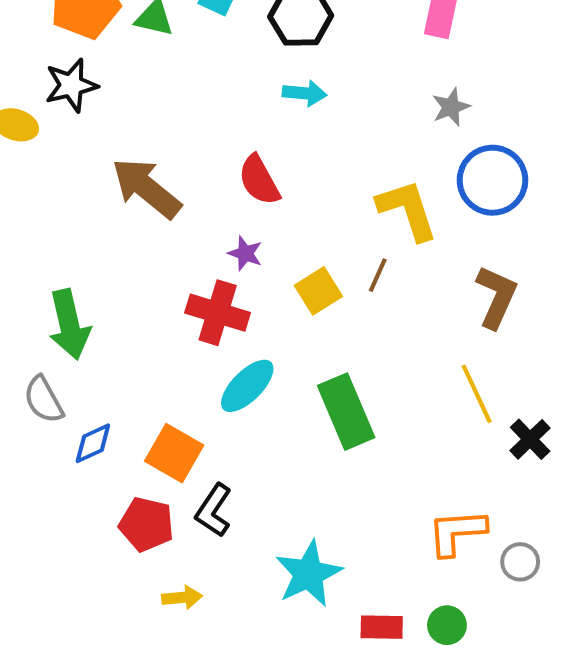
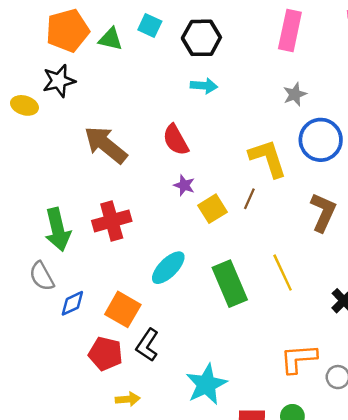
purple star: (245, 253) -> (184, 185), moved
red cross: (218, 313) -> (112, 221), moved, turned -33
yellow line: (477, 394) -> (283, 273), moved

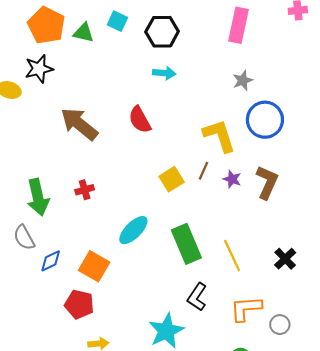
orange pentagon: (67, 30) -> (46, 25), turned -30
purple star: (184, 185) -> (232, 179), moved
red cross: (112, 221) -> (85, 190), size x0.6
yellow line: (283, 273) -> (232, 256), moved
black L-shape: (147, 345) -> (197, 297), moved

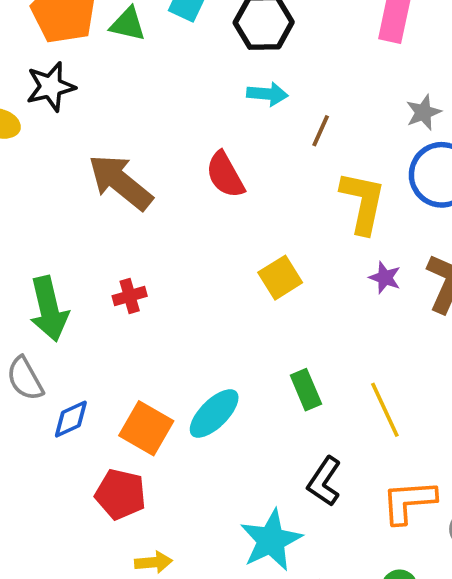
gray star: (243, 80) -> (423, 112), moved
yellow L-shape: (219, 136) -> (363, 202), turned 30
brown line: (203, 171) -> (321, 131), moved
cyan ellipse: (133, 230) -> (214, 414), moved
green rectangle: (186, 244) -> (306, 390), size x0.6

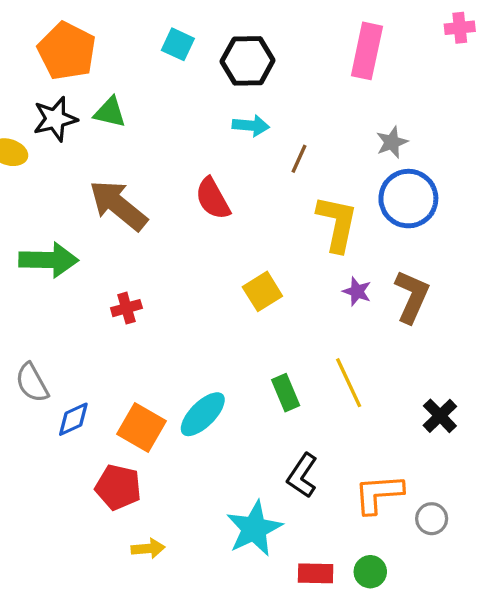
green triangle: (128, 24) -> (110, 112), moved
green arrow: (49, 309) -> (49, 260), moved, turned -76
yellow line: (385, 410) -> (349, 383), moved

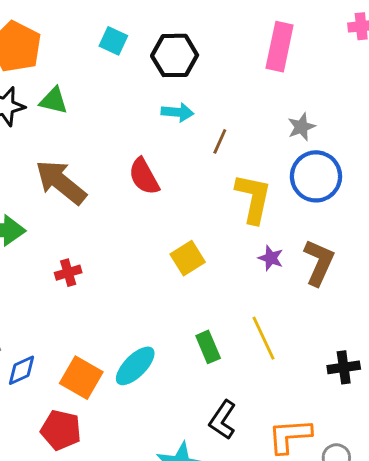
black cross: (440, 416) -> (344, 367), turned 36

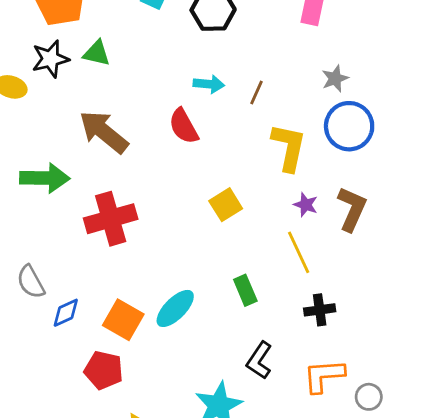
cyan arrow: (177, 112) -> (209, 84), moved
red cross: (68, 273) -> (111, 219), size x2.0
yellow line: (263, 338) -> (299, 252), moved
black cross: (344, 367) -> (320, 310), moved

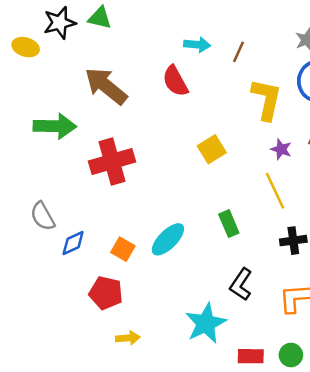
orange square: (123, 320) -> (123, 249), size x0.7

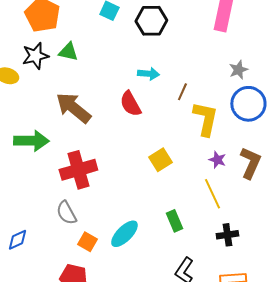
brown line: (239, 52) -> (182, 92), moved
gray semicircle: (43, 216) -> (66, 213), moved
blue diamond: (73, 243) -> (17, 240), moved

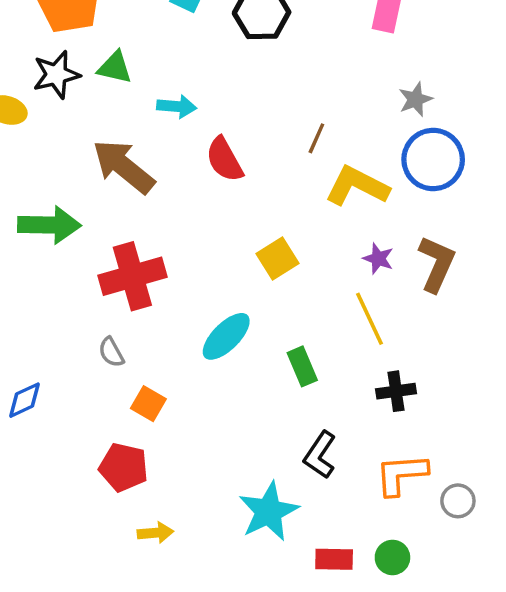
cyan arrow: (148, 74) -> (177, 106), moved
yellow L-shape: (205, 119) -> (357, 186), turned -75
gray semicircle: (66, 213) -> (111, 352), size x0.7
cyan ellipse: (124, 234) -> (226, 336), moved

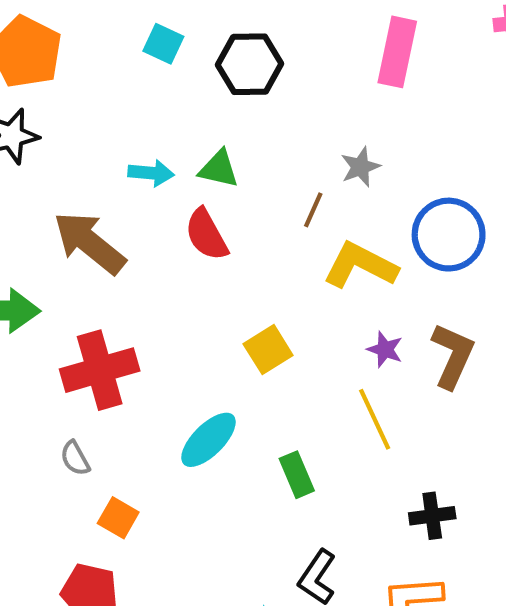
green triangle: (115, 68) -> (219, 169), moved
gray star: (415, 99) -> (360, 167), moved
black cross: (396, 391) -> (432, 516), moved

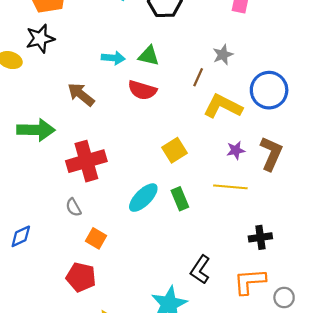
red semicircle: (206, 235) -> (142, 90), turned -44
brown arrow: (89, 243) -> (81, 94), size x0.7
purple star: (385, 350) -> (236, 150), turned -30
yellow line: (375, 419) -> (230, 187), turned -60
green rectangle: (297, 475) -> (180, 199), moved

